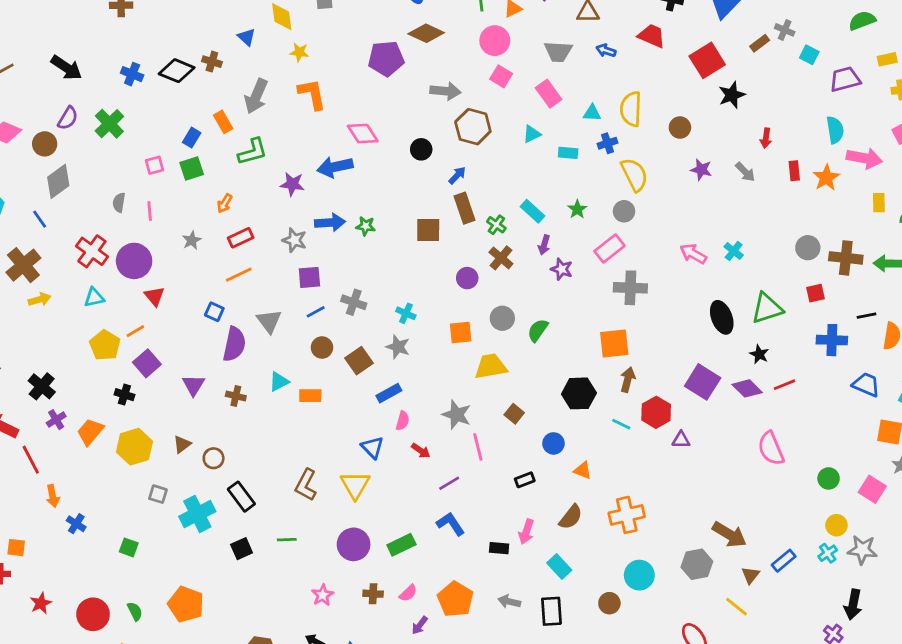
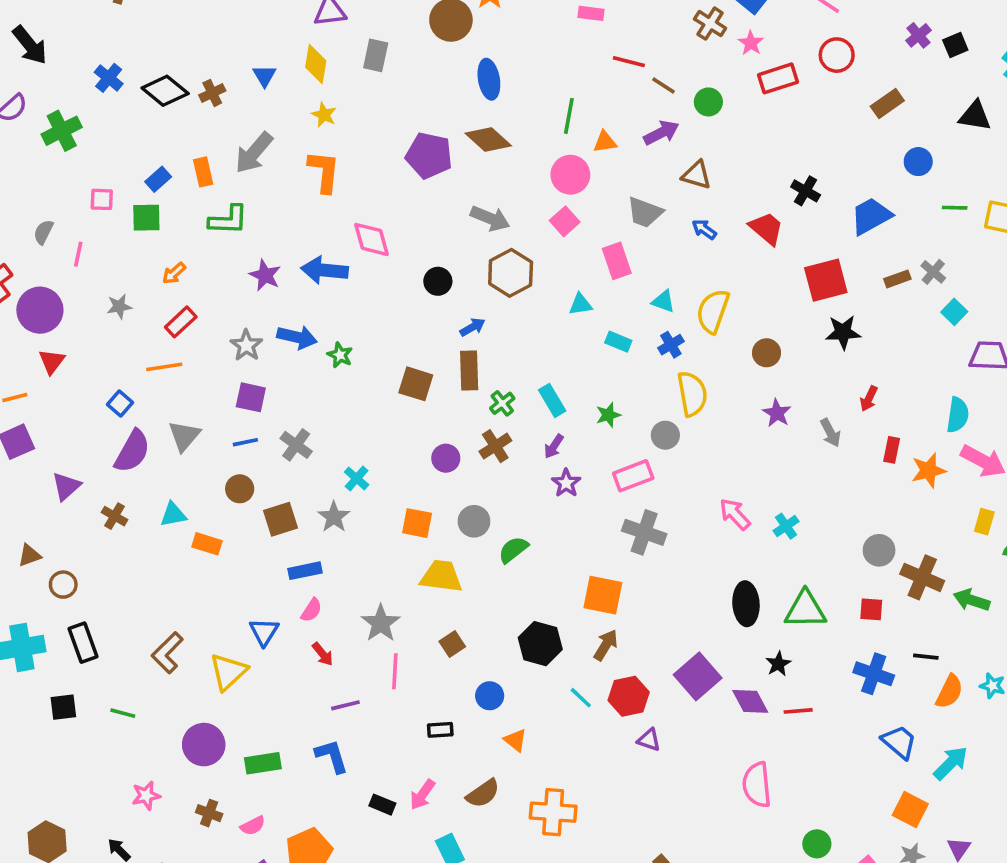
brown cross: (212, 62) -> (212, 93), turned 30
blue cross: (608, 143) -> (671, 345), turned -30
red rectangle: (241, 238) -> (181, 322), turned -35

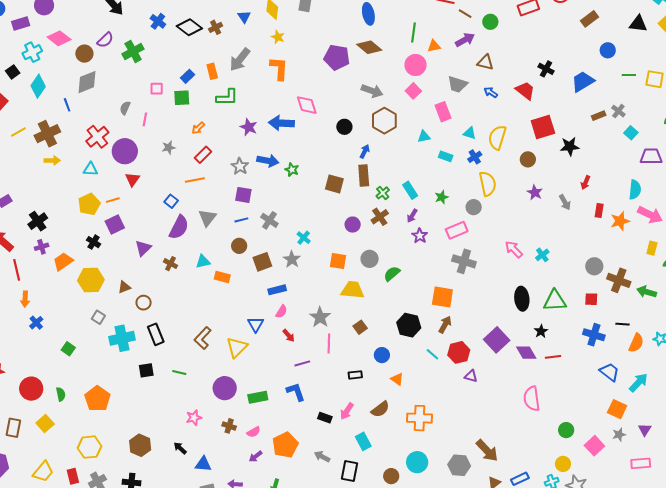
red square: (826, 280) -> (543, 127), moved
blue arrow: (473, 327) -> (365, 151), turned -32

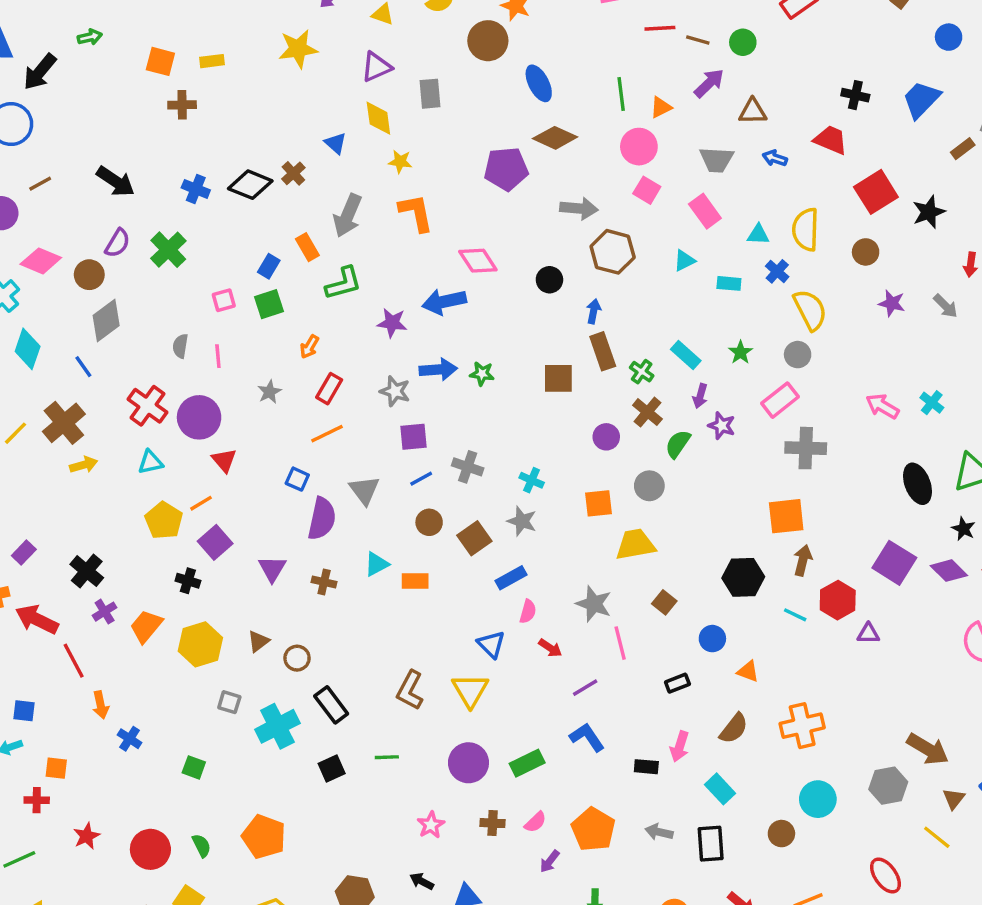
green semicircle: (392, 274) -> (678, 444), moved

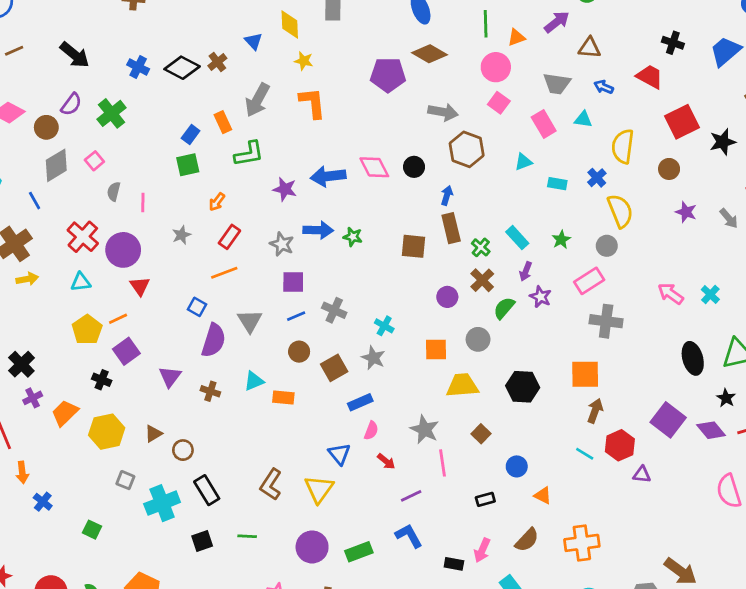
cyan triangle: (758, 235) -> (583, 119), moved
pink diamond: (478, 261) -> (374, 167), moved
pink square: (224, 300) -> (94, 161), moved, turned -30
black hexagon: (743, 577) -> (523, 387), moved

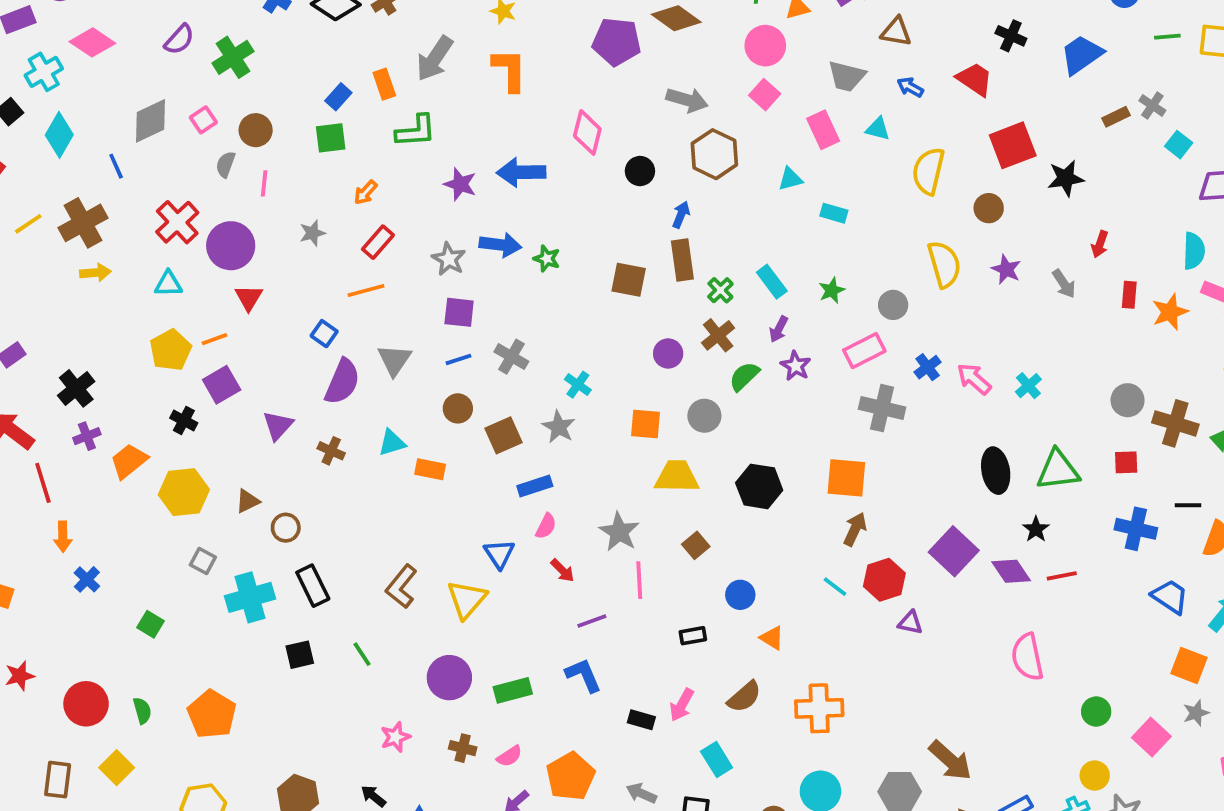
brown circle: (46, 127) -> (256, 130), moved
pink diamond: (374, 167) -> (587, 132), moved, turned 36
blue cross: (597, 178) -> (928, 367), moved
yellow semicircle: (620, 211) -> (944, 264), moved
green line: (247, 536) -> (362, 654), turned 48

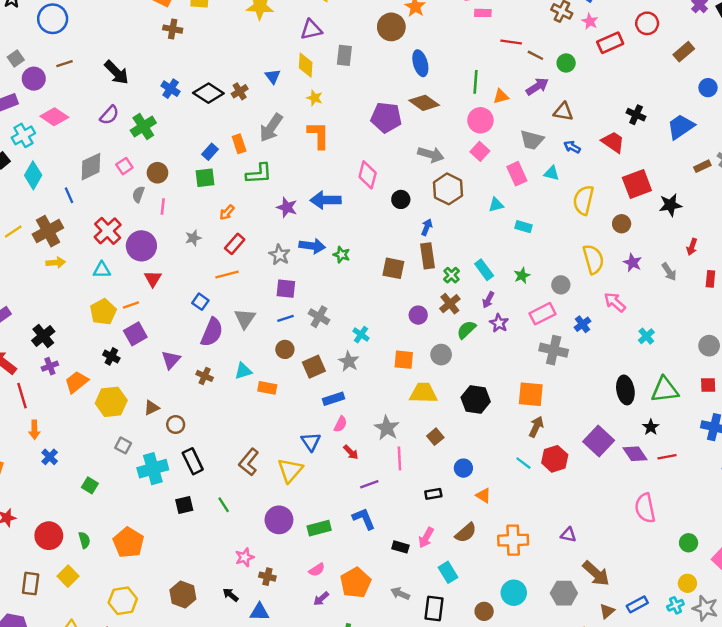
pink arrow: (974, 379) -> (615, 302), moved
purple triangle: (910, 623) -> (568, 535), moved
brown cross: (463, 748) -> (267, 577), moved

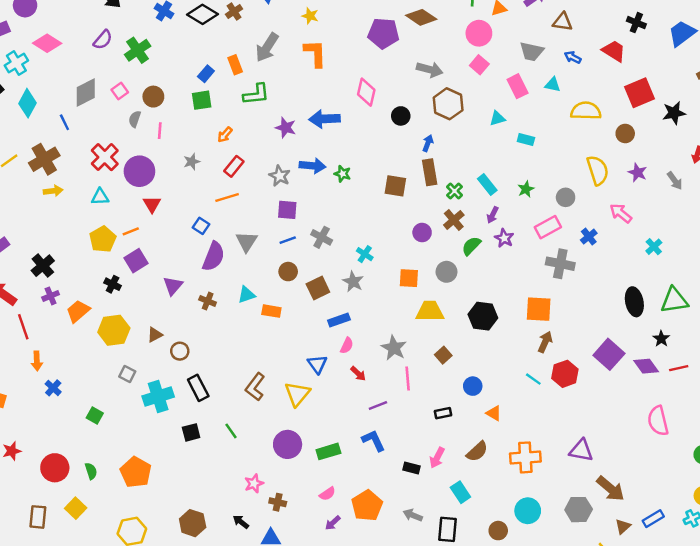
yellow semicircle: (583, 200) -> (586, 111), turned 80
purple triangle: (568, 535) -> (581, 450), size x1.5

